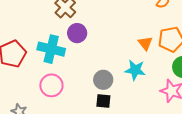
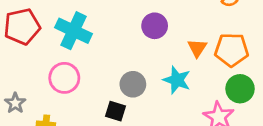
purple circle: (77, 33) -> (155, 26), moved
black square: (103, 101) -> (116, 111), moved

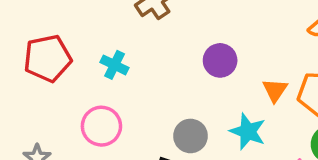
cyan cross: (73, 31) -> (114, 65), size x0.6

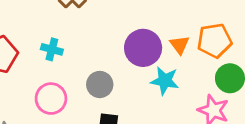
purple circle: (220, 60) -> (143, 48), moved, size x1.4
gray circle: (190, 136) -> (100, 84), moved

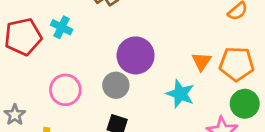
purple circle: (143, 48) -> (136, 55), moved
cyan cross: (52, 49) -> (62, 27), moved

